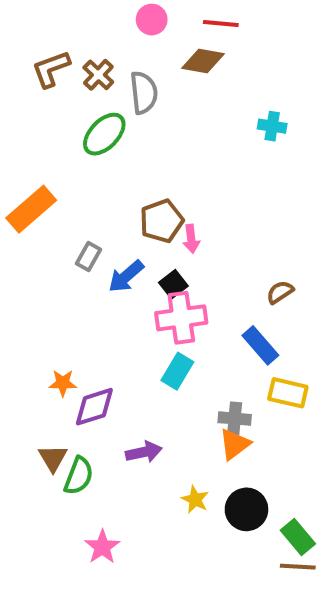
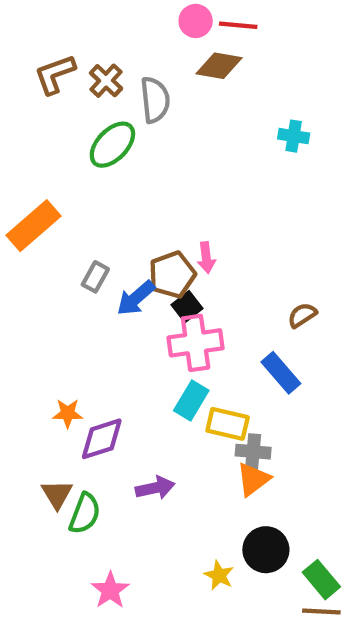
pink circle: (152, 20) -> (196, 21), moved
brown pentagon: (162, 221) -> (172, 275), moved
yellow rectangle: (288, 393) -> (228, 424), moved
yellow star: (195, 499) -> (219, 575), moved

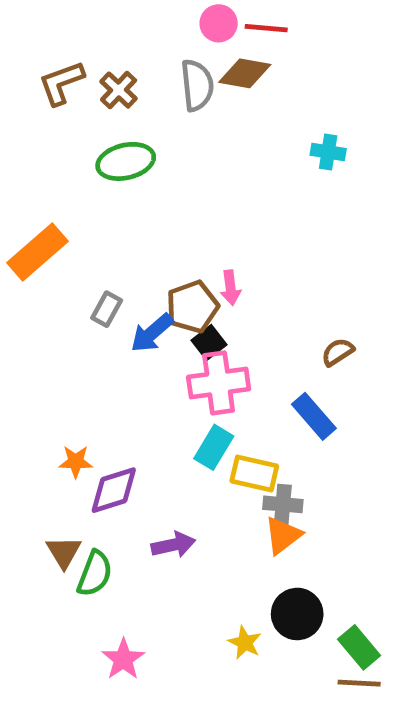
gray semicircle: (155, 100) -> (197, 85), moved
green ellipse: (112, 145) -> (126, 161), turned 33

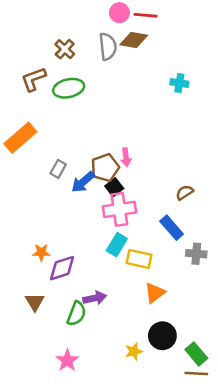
brown L-shape: (61, 83) -> (33, 79), moved
gray cross: (283, 504) -> (196, 254), moved
green semicircle: (95, 573) -> (76, 314), moved
yellow star: (245, 643) -> (134, 351), turned 30

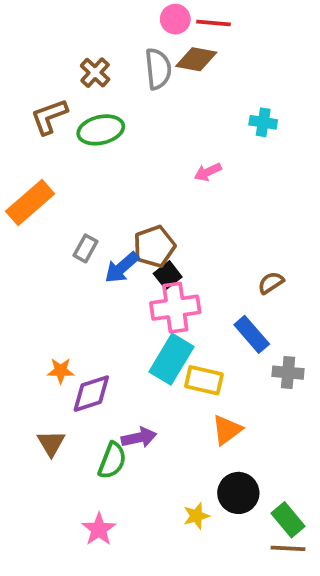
pink arrow: (126, 157) -> (208, 172), moved, turned 72
cyan rectangle: (117, 245) -> (171, 359), size x1.4

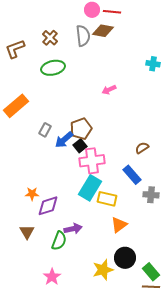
brown L-shape: (49, 117) -> (15, 49), moved
cyan cross: (263, 122) -> (153, 64), moved
black square: (168, 275) -> (80, 146), moved
yellow star: (196, 516) -> (103, 270), size x1.5

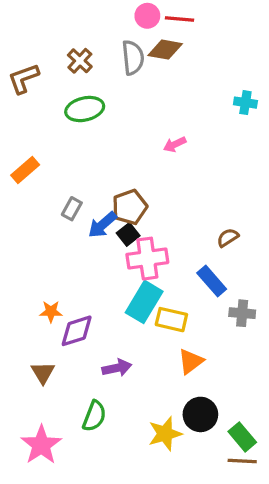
orange rectangle: (16, 106) -> (25, 170), size x0.7
green semicircle: (59, 241) -> (94, 416), moved
pink star: (52, 277) -> (41, 445), moved, size x1.4

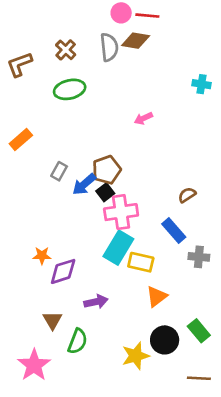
brown triangle: (43, 373) -> (52, 320), moved
green rectangle: (242, 437) -> (199, 331), moved

